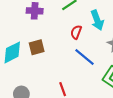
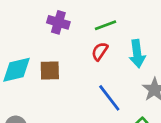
red semicircle: (76, 32) -> (100, 51), moved

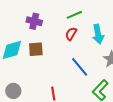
purple cross: (58, 22) -> (34, 21), moved

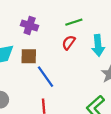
blue line: (80, 67) -> (45, 77), moved

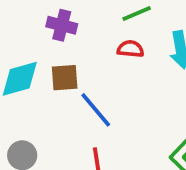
red semicircle: (69, 43) -> (130, 49), turned 64

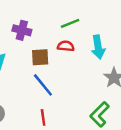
brown square: (65, 78) -> (40, 57), moved

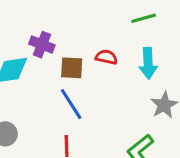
green line: (70, 23) -> (144, 18), moved
purple cross: (22, 30) -> (42, 45), moved

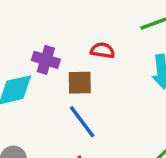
red semicircle: (106, 57) -> (102, 50), moved

